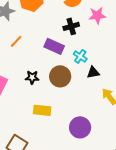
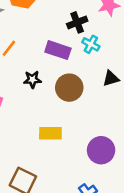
cyan cross: (80, 56) -> (91, 44), moved
black star: (32, 77) -> (32, 80), moved

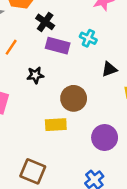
black cross: (77, 22) -> (45, 22), moved, turned -30
brown circle: (69, 88) -> (74, 98), moved

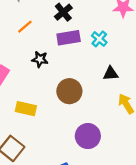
purple rectangle: (58, 46) -> (69, 38), turned -40
yellow rectangle: (56, 125) -> (26, 109), moved

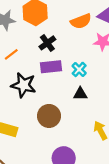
black star: (40, 59) -> (24, 85), size x1.6
black triangle: (111, 73) -> (80, 94), moved

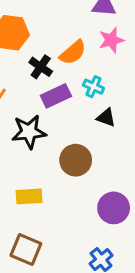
orange semicircle: (81, 21) -> (73, 53), moved
black triangle: (80, 94) -> (106, 118), turned 40

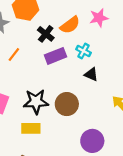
black star: (29, 132) -> (36, 102), moved

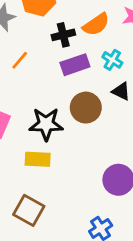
black cross: (46, 34) -> (63, 35), turned 35
brown circle: (67, 104) -> (86, 108), moved

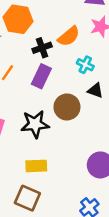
purple rectangle: (75, 65) -> (41, 76), moved, turned -40
yellow rectangle: (38, 159) -> (36, 166), moved

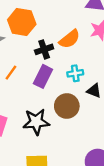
cyan cross: (85, 65) -> (75, 73), moved, turned -35

